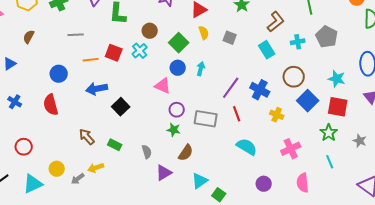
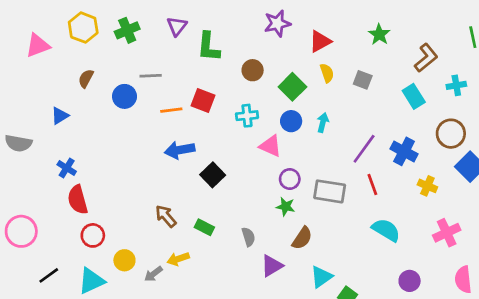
cyan cross: (140, 51) -> (247, 116), moved, turned 35
blue circle: (59, 74) -> (124, 96), moved
red semicircle: (51, 105) -> (78, 200), moved
red circle: (24, 147) -> (93, 235), moved

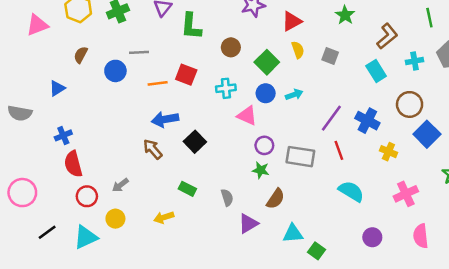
cyan arrow: (323, 123) -> (294, 95), turned 56
blue cross: (67, 168) -> (63, 135), turned 35
brown arrow: (166, 216) -> (153, 149), moved
gray arrow: (153, 274) -> (120, 185), moved
cyan triangle: (321, 277) -> (293, 234), turned 30

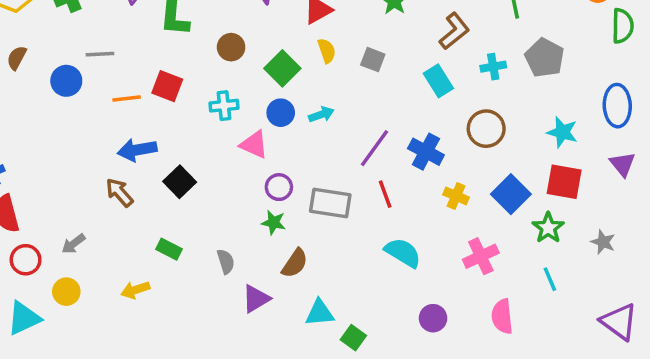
blue square: (427, 134) -> (511, 194), moved

